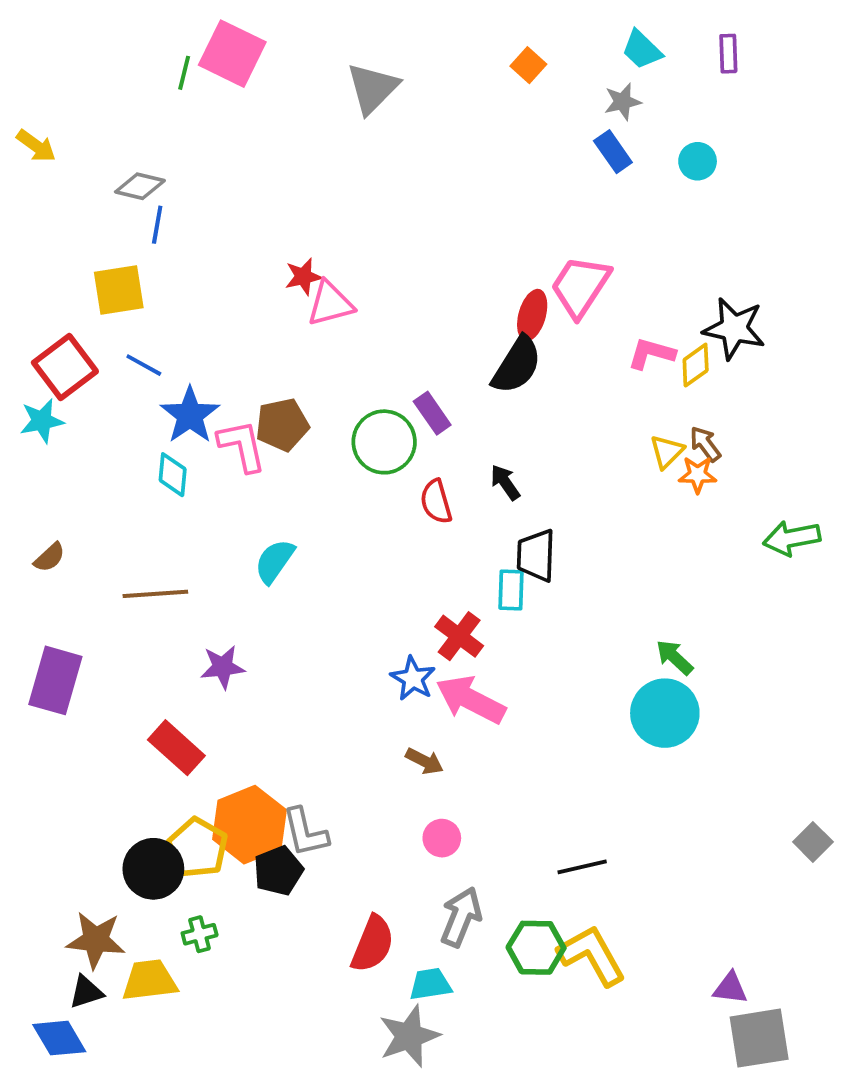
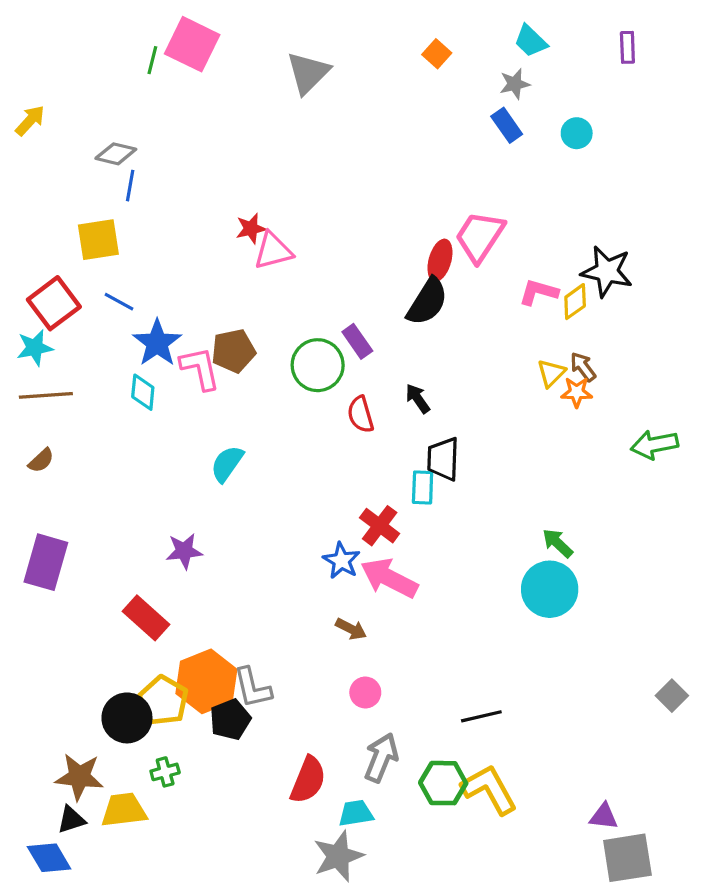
purple rectangle: (728, 54) -> (627, 47), moved
yellow arrow: (36, 146) -> (30, 120), turned -84
brown line: (155, 594) -> (46, 395), moved

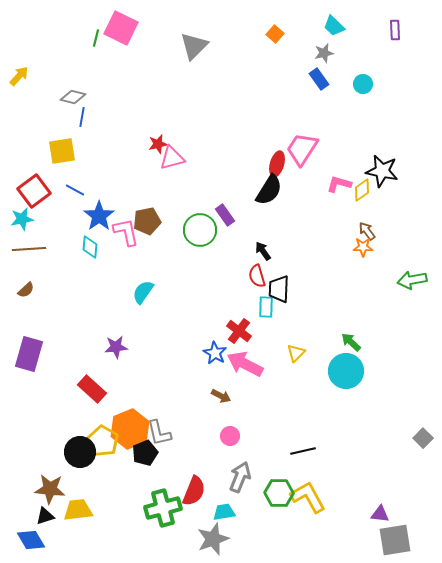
yellow triangle: (551, 373) -> (296, 353), moved
red semicircle: (361, 414) -> (257, 276), moved
green cross: (165, 772) -> (163, 508), moved, size x2.0

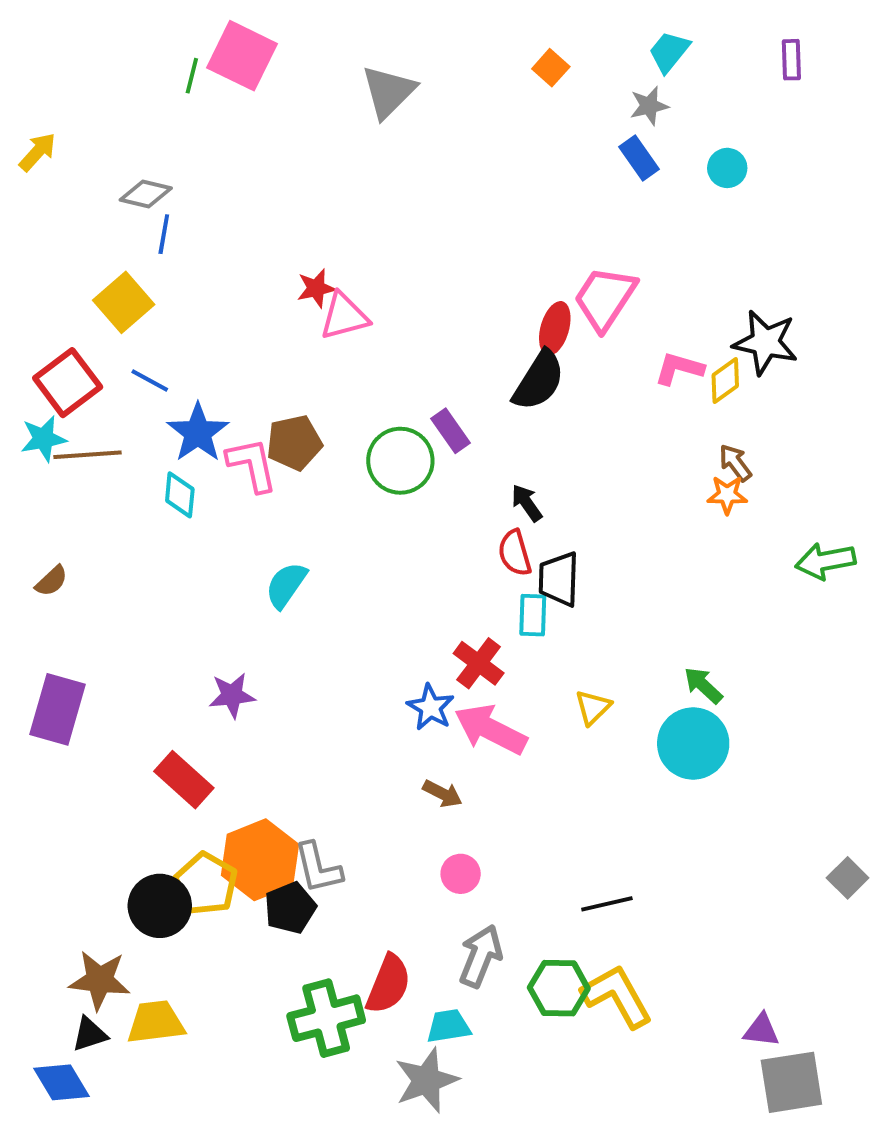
cyan trapezoid: (334, 26) -> (669, 52), turned 85
yellow square: (62, 151) -> (124, 302), turned -32
brown line: (29, 249) -> (88, 455), moved

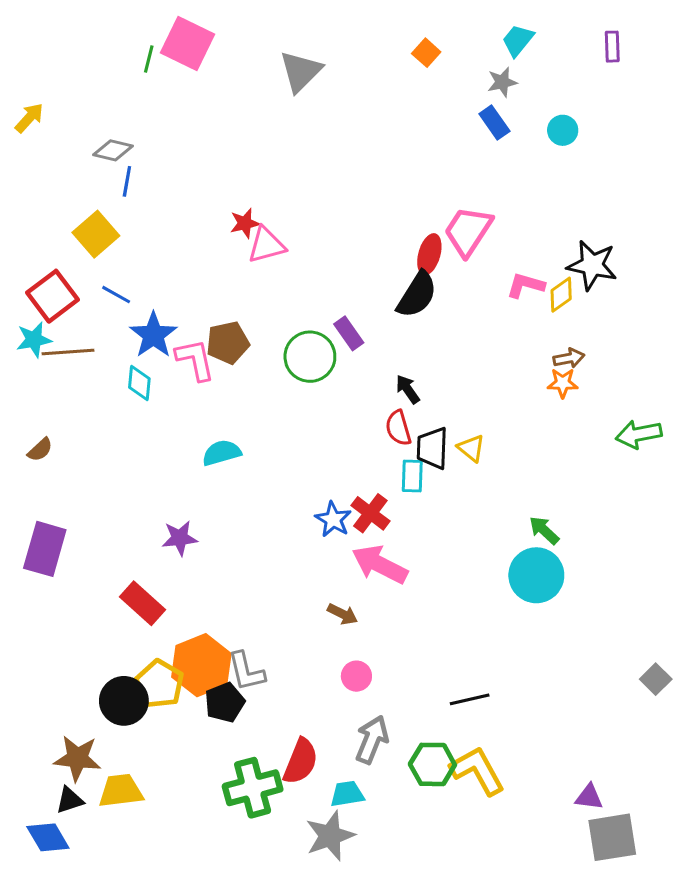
brown arrow: (735, 463) -> (569, 358), turned 116
cyan semicircle: (286, 585) -> (222, 453), turned 39
blue star: (430, 707) -> (333, 519), moved
yellow triangle: (593, 707) -> (471, 448), moved, turned -36

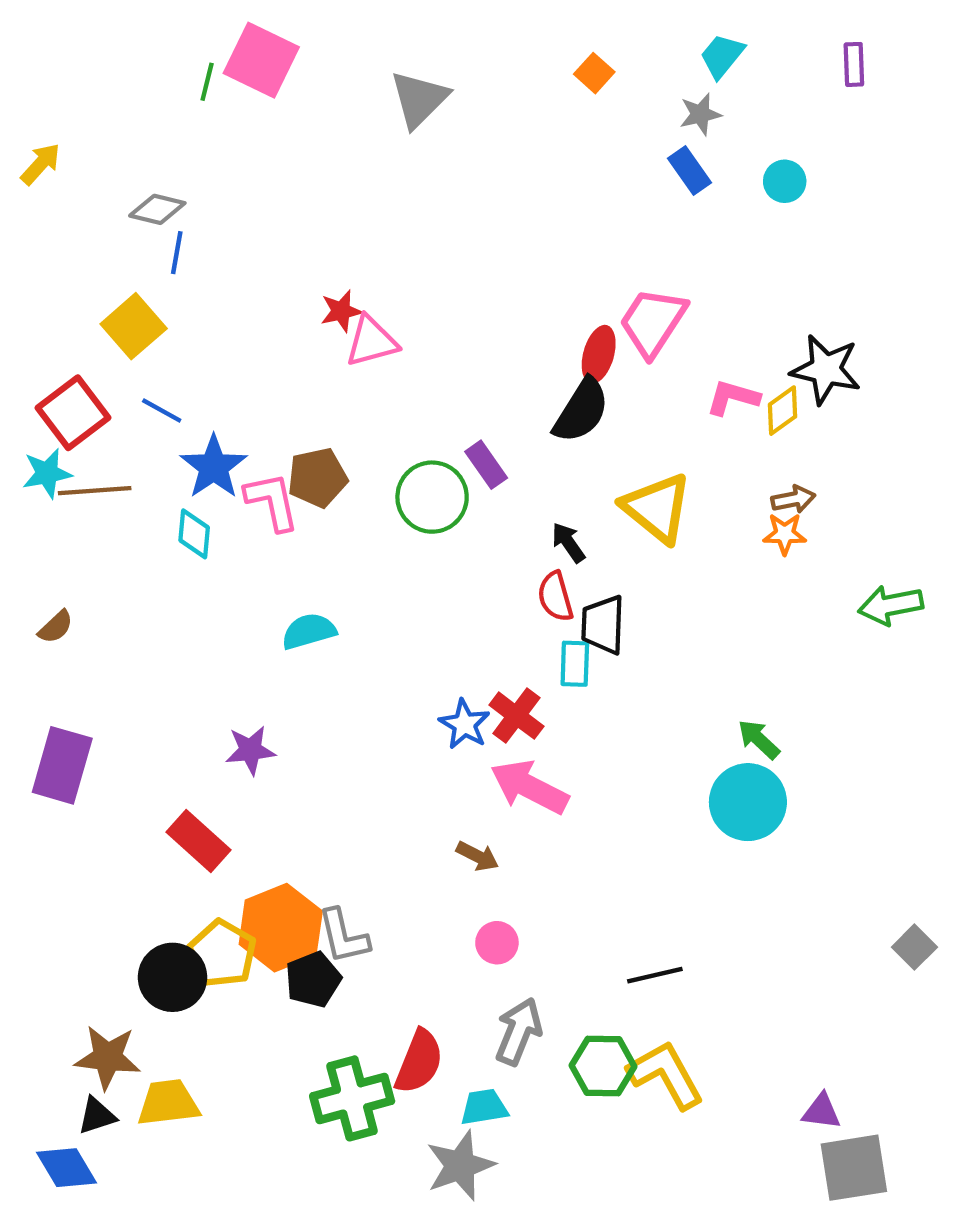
yellow triangle: (471, 448) -> (657, 508), moved, size x1.8

